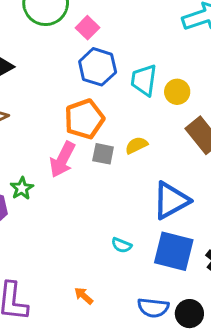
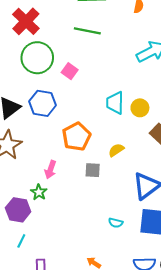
blue hexagon: (98, 67) -> (42, 103), moved
gray square: (103, 154) -> (93, 170), moved
pink arrow: (62, 159) -> (50, 170), moved, size x0.7

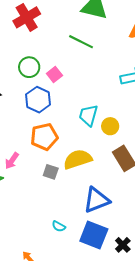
green circle: (37, 58) -> (29, 67), moved, size x0.7
blue hexagon: (42, 103) -> (38, 100), moved
yellow semicircle: (116, 150) -> (78, 159), size x1.8

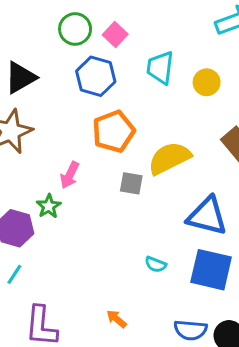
cyan trapezoid: (88, 115) -> (160, 68), moved
yellow circle: (110, 126) -> (207, 82), moved
blue triangle: (96, 200) -> (207, 216), turned 44

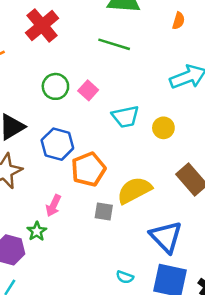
cyan trapezoid: (160, 68) -> (125, 117), turned -108
blue hexagon: (96, 76) -> (57, 144), moved
blue triangle: (207, 216) -> (166, 237), turned 33

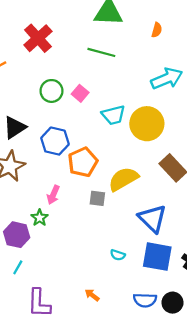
yellow circle: (163, 128) -> (147, 124), size x1.8

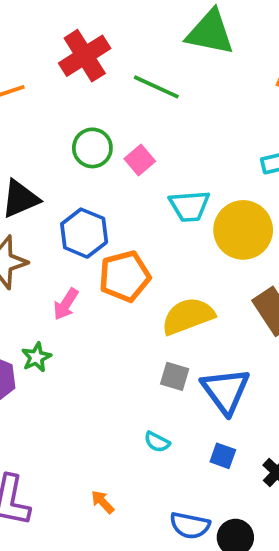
green line: (101, 52) -> (156, 87), moved
pink arrow: (53, 195) -> (66, 304), moved
gray square: (97, 198) -> (175, 376), moved
blue square: (157, 257) -> (223, 456), size x0.5

